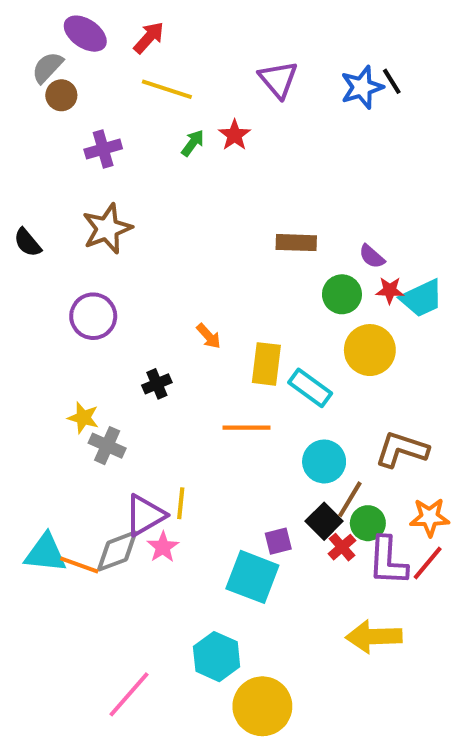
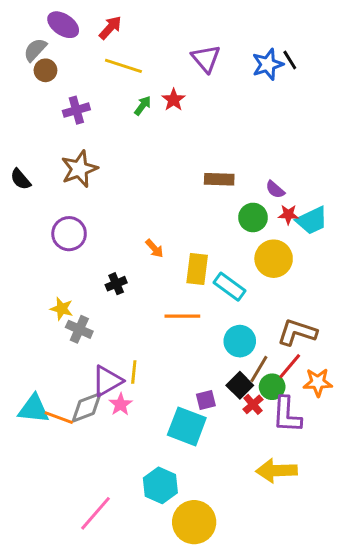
red line: (428, 563) -> (290, 366), moved

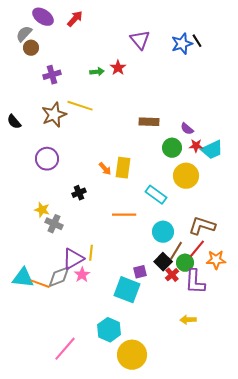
yellow line: (123, 66) -> (80, 106), moved
green arrow: (143, 106) -> (97, 72), turned 48
yellow rectangle: (197, 269) -> (123, 168), moved
yellow arrow: (277, 471) -> (188, 320), size x0.6

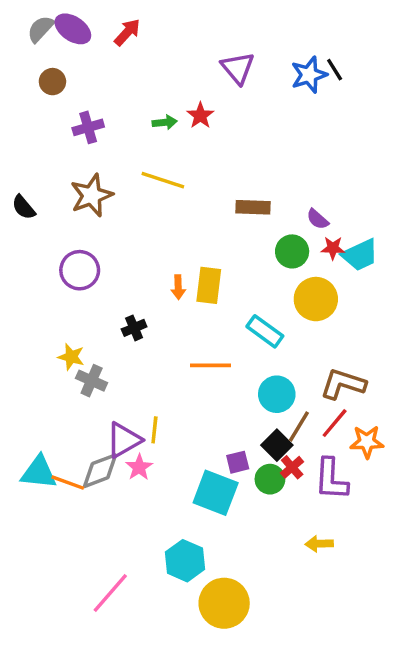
gray semicircle: (24, 34) -> (41, 29), moved
yellow line: (80, 106) -> (163, 180), moved
orange arrow: (105, 169) -> (178, 287), turned 40
green circle: (185, 263) -> (270, 479), moved

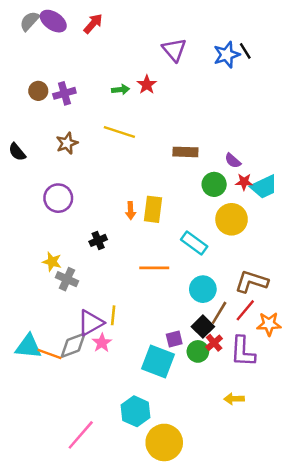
brown circle: (52, 82) -> (38, 91), moved
brown star: (92, 195) -> (67, 143), size x0.7

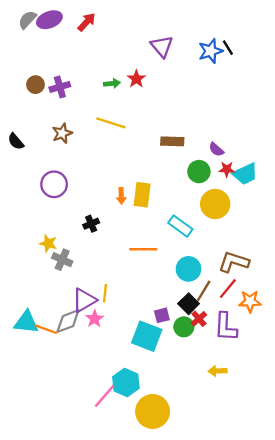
purple ellipse: (53, 21) -> (49, 20), turned -55
pink line: (81, 435) -> (106, 394), moved

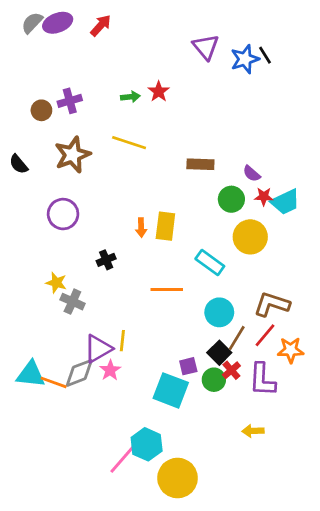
purple triangle: (162, 46) -> (206, 47), moved
brown circle: (35, 85) -> (41, 110), moved
brown star: (62, 133) -> (72, 155), size x1.5

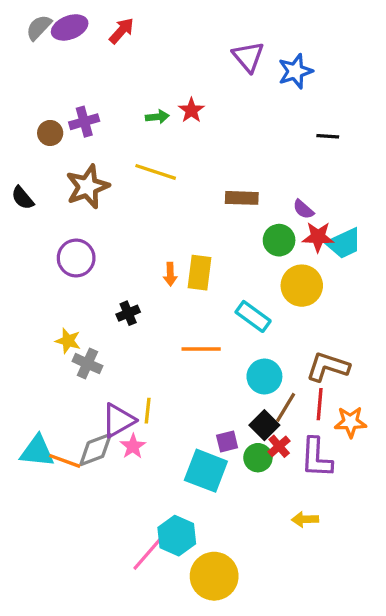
black line: (265, 55) -> (328, 136), moved, turned -54
red star: (264, 197) -> (318, 237), size x1.4
red line: (265, 335) -> (320, 404), turned -35

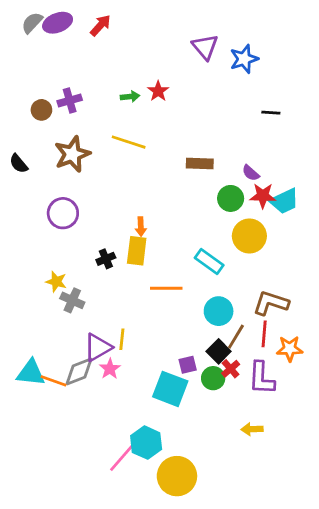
yellow rectangle: (199, 273) -> (137, 251), moved

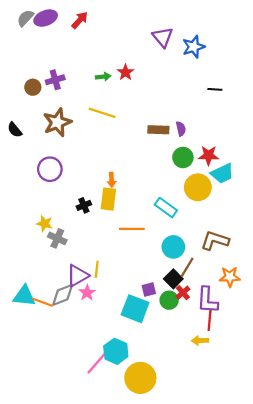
purple semicircle: (251, 173) -> (181, 129), moved, turned -144
cyan trapezoid: (284, 201) -> (222, 173), moved
red line: (264, 334) -> (210, 320), moved

